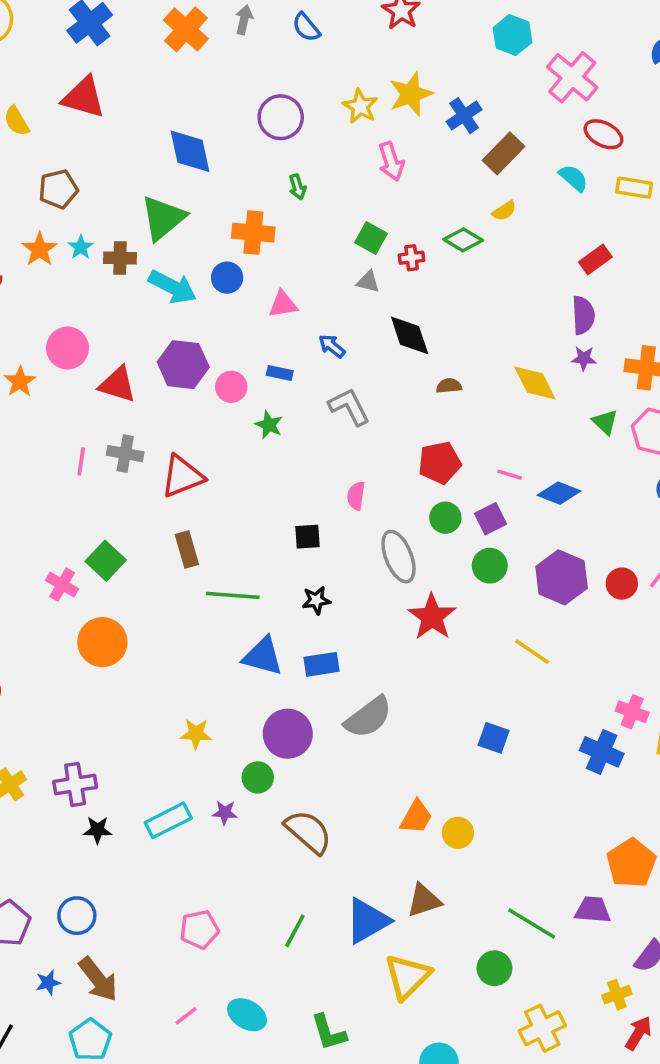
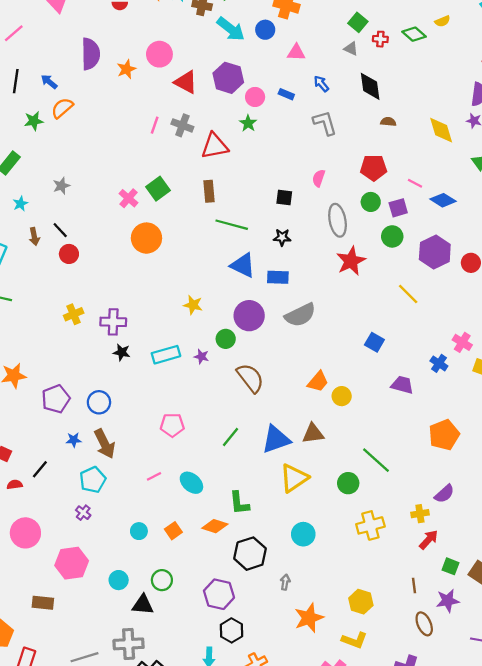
green star: (269, 425) -> (248, 123), moved
blue cross: (602, 752) -> (439, 363), size x0.7
purple trapezoid: (593, 910) -> (402, 385), moved

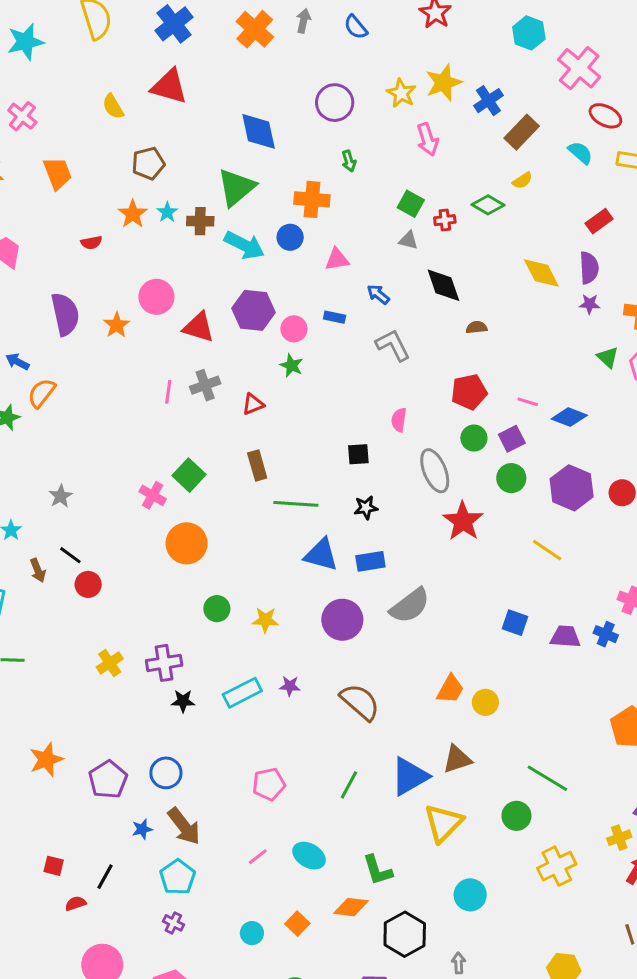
gray cross: (182, 125) -> (205, 385), turned -30
yellow diamond: (441, 130) -> (541, 273), moved
red triangle: (215, 146) -> (253, 404), size x0.6
green circle: (226, 339) -> (217, 609), moved
purple trapezoid: (402, 385) -> (565, 637), moved

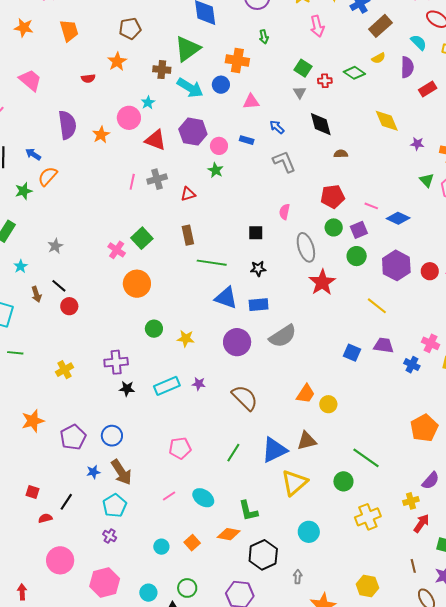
cyan star: (167, 212) -> (148, 103), moved
gray triangle: (408, 240) -> (300, 92), turned 40
purple semicircle: (589, 268) -> (407, 67), moved
purple trapezoid: (565, 637) -> (384, 345), moved
yellow cross: (110, 663) -> (64, 370), moved

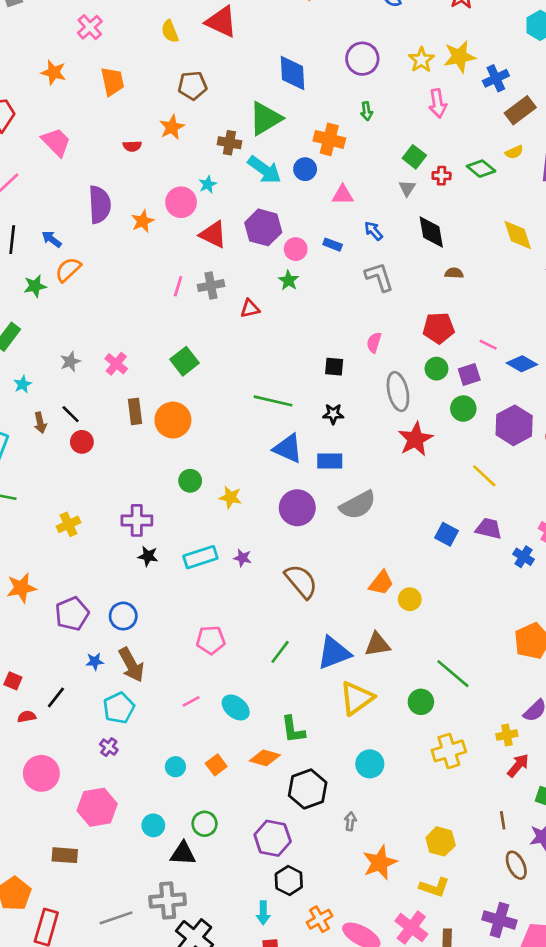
brown rectangle: (188, 235) -> (135, 411), moved
pink cross: (117, 250) -> (116, 364), moved

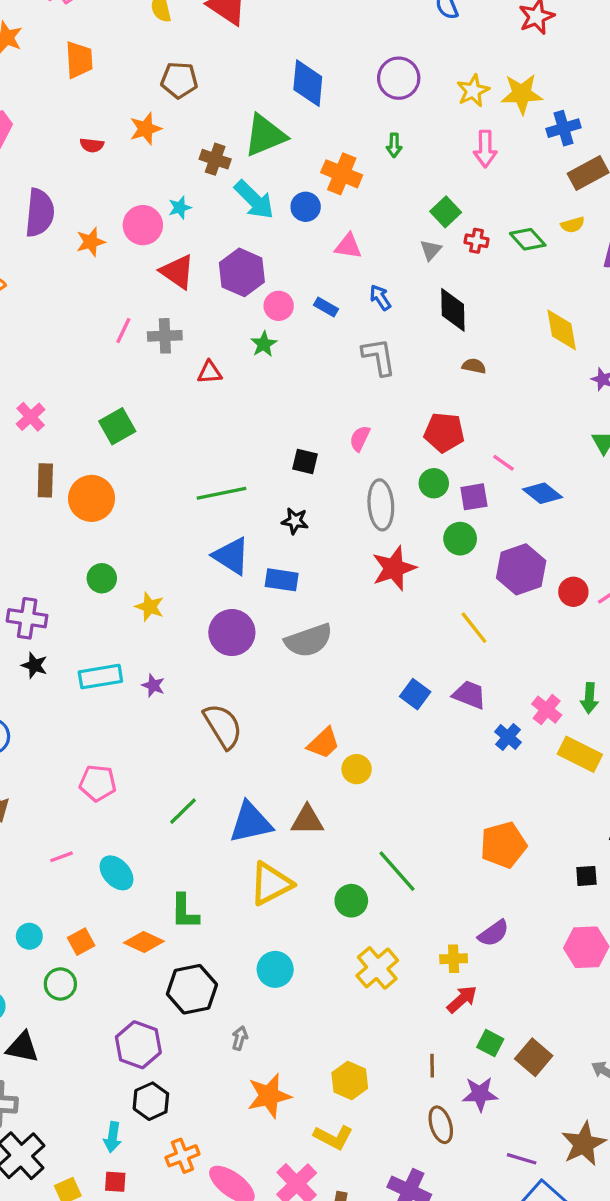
green line: (273, 401) -> (221, 493), turned -33
yellow cross: (449, 751) -> (377, 968), turned -32
green circle: (205, 824) -> (60, 984), moved

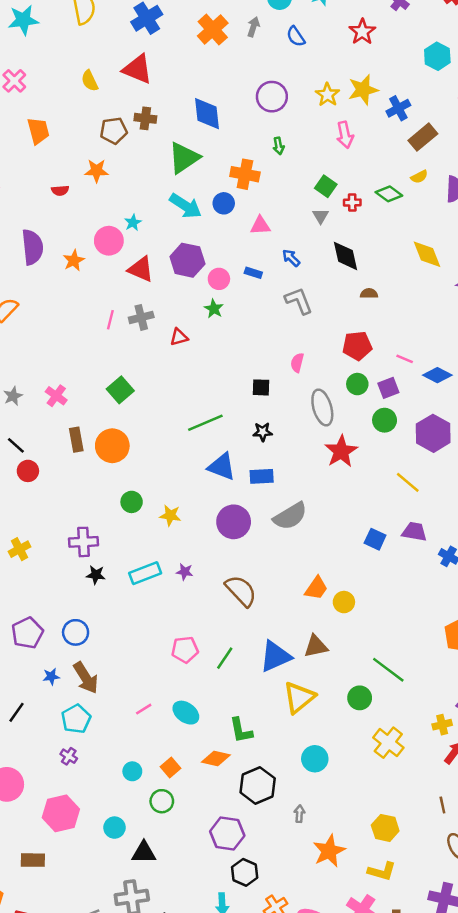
orange star: (146, 129) -> (97, 171), turned 30
brown cross: (215, 159) -> (145, 118), moved
pink pentagon: (98, 783) -> (185, 650), moved

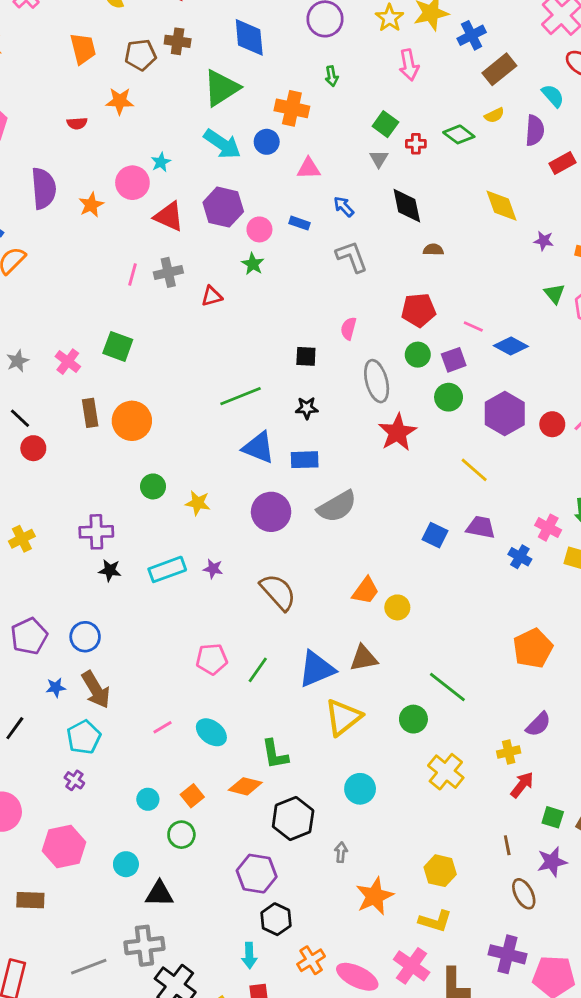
orange trapezoid: (38, 131) -> (83, 49), moved
green square: (120, 390) -> (118, 346), moved, turned -30

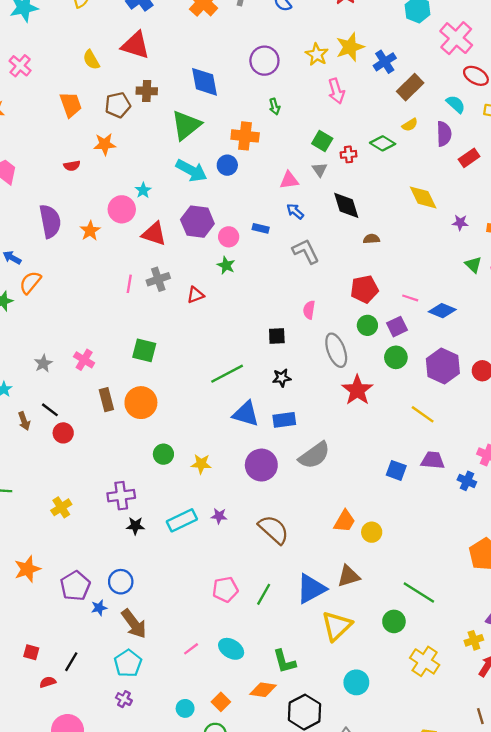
pink triangle: (309, 168) -> (289, 180), moved
green square: (118, 346) -> (144, 350), moved
blue star: (56, 687) -> (99, 608), moved

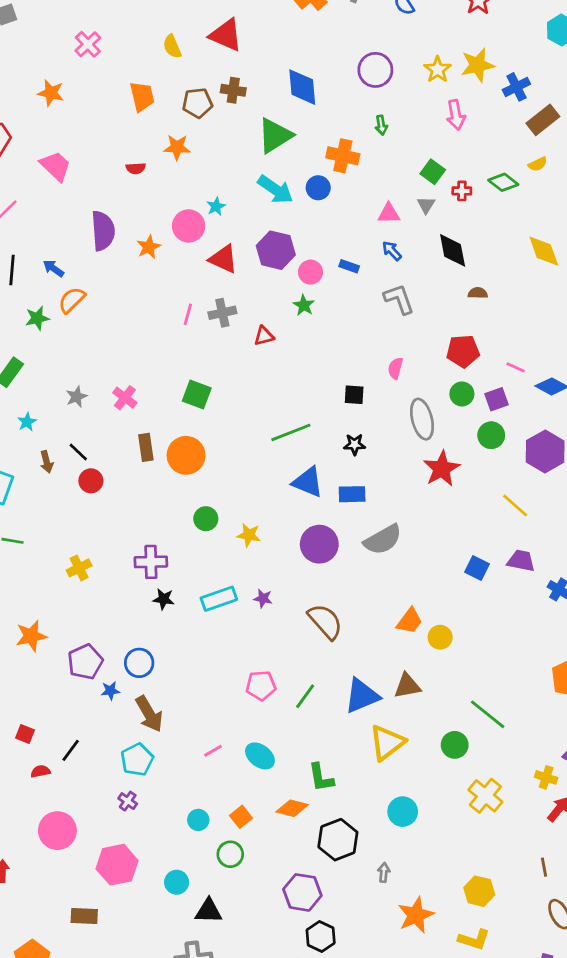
yellow cross: (474, 640) -> (546, 777), turned 30

